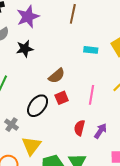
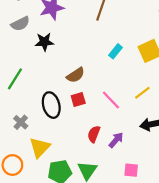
cyan rectangle: (91, 50) -> (116, 51), turned -64
pink line: (92, 95) -> (111, 100), turned -60
black ellipse: (38, 106) -> (51, 105), turned -60

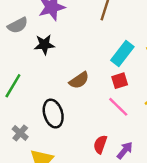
cyan rectangle: (116, 51) -> (122, 53), size x1.5
red square: (78, 99) -> (120, 81), moved

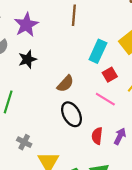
red square: (120, 81) -> (110, 75), moved
black ellipse: (53, 114) -> (71, 114), moved

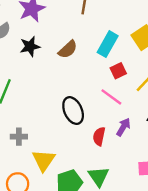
brown semicircle: (65, 84) -> (68, 49), moved
purple arrow: (120, 136) -> (123, 127), moved
gray cross: (24, 142) -> (19, 137), turned -32

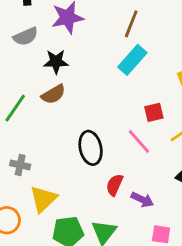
cyan rectangle: (108, 44) -> (132, 60), moved
brown semicircle: (68, 49) -> (53, 94), moved
purple arrow: (123, 127) -> (142, 200), moved, turned 72

